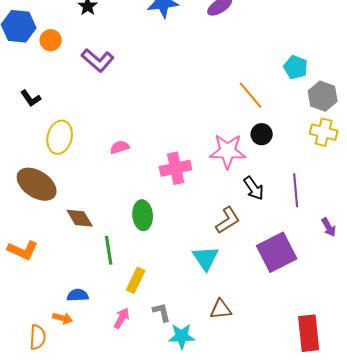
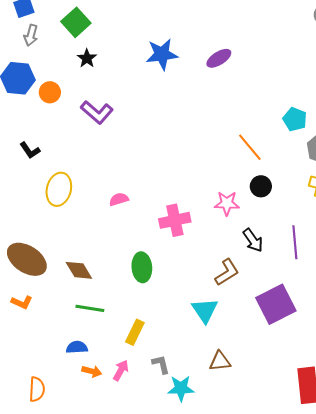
pink star: (228, 151) -> (227, 203), size x0.7
brown ellipse: (37, 184) -> (27, 259), moved
orange L-shape: (23, 250) -> (22, 302), size x0.7
green line: (109, 250) -> (90, 308), moved, turned -72
orange arrow: (63, 318) -> (92, 371), moved

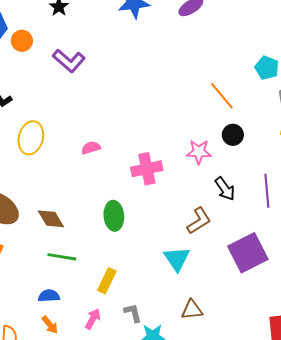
orange arrow: (92, 371) -> (50, 325), moved, turned 36

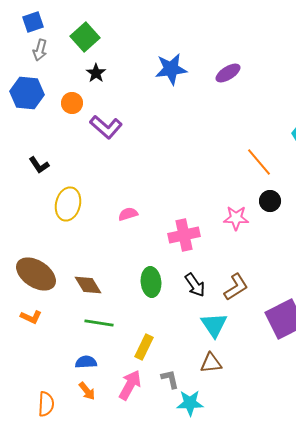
orange circle: (22, 41) -> (72, 103), moved
black arrow: (225, 189) -> (195, 285), moved
brown triangle: (192, 310) -> (211, 363), moved
pink arrow: (93, 319) -> (130, 385), size x1.4

